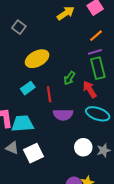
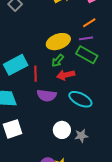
yellow ellipse: (37, 59) -> (58, 42), moved
green rectangle: (98, 68) -> (87, 55), turned -55
cyan rectangle: (28, 88) -> (16, 65), size x1.6
red arrow: (90, 89) -> (66, 75), moved, turned -78

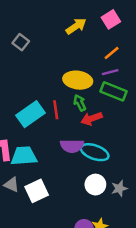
yellow ellipse: (58, 42) -> (78, 80), turned 35
green arrow: (58, 61) -> (80, 103), turned 120
red line: (36, 74) -> (56, 110), moved
cyan ellipse: (80, 99) -> (95, 152), moved

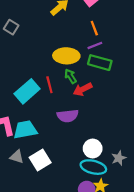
orange line: (112, 53) -> (94, 28), turned -64
cyan ellipse: (95, 152) -> (93, 167), moved
gray star: (119, 188) -> (119, 158), moved

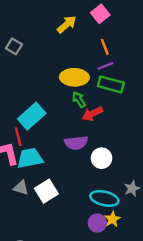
red line: (49, 85) -> (18, 137), moved
white circle: (93, 149) -> (102, 158), moved

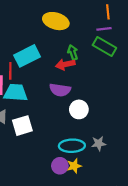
yellow ellipse: (74, 77) -> (56, 21), moved
red arrow: (92, 114) -> (65, 64), moved
cyan ellipse: (104, 198) -> (72, 146), turned -30

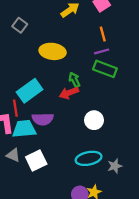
purple semicircle: (60, 90) -> (43, 119), moved
white circle: (79, 109) -> (94, 120), moved
cyan ellipse: (72, 146) -> (89, 158), moved

